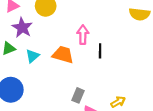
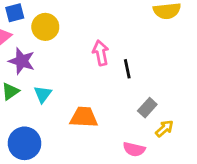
orange trapezoid: (63, 55) -> (84, 117), moved
gray rectangle: (78, 95) -> (147, 108), moved, turned 32

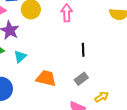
pink arrow: (101, 53) -> (67, 13), moved
gray rectangle: (147, 108) -> (81, 79), moved

